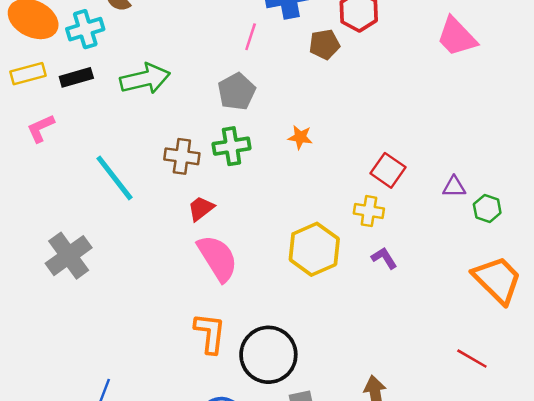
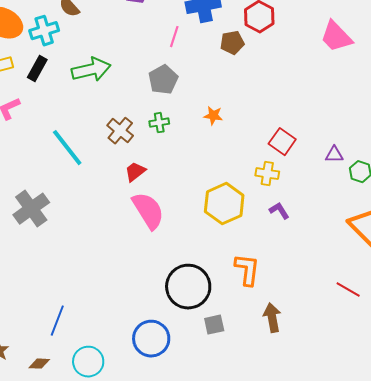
black rectangle: (76, 77) -> (37, 69), turned -45
green cross: (232, 146) -> (159, 123), size x0.7
brown cross: (182, 156) -> (120, 131), turned 32
orange L-shape: (210, 333) -> (247, 270), moved

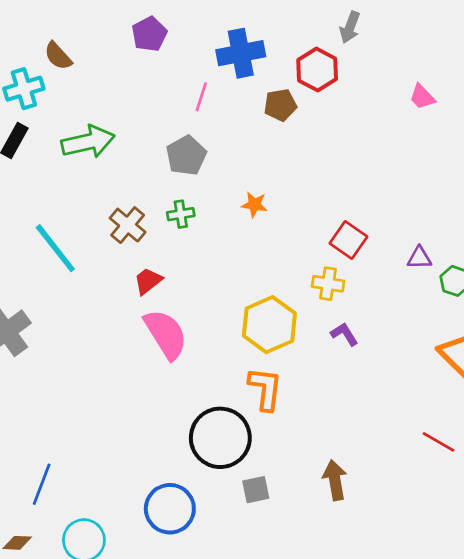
pink trapezoid: (336, 37) -> (422, 97), size x0.6
orange L-shape: (247, 270) -> (265, 389), moved

